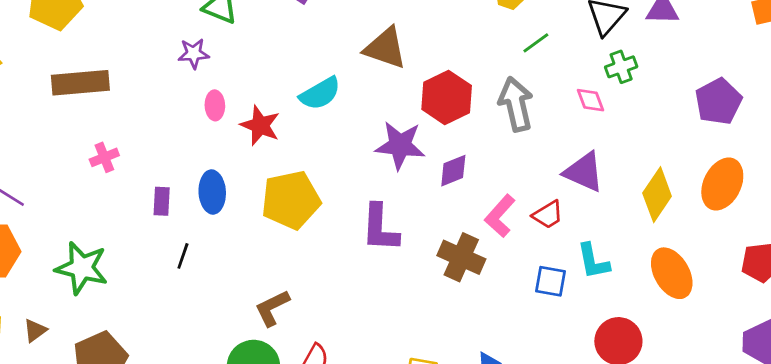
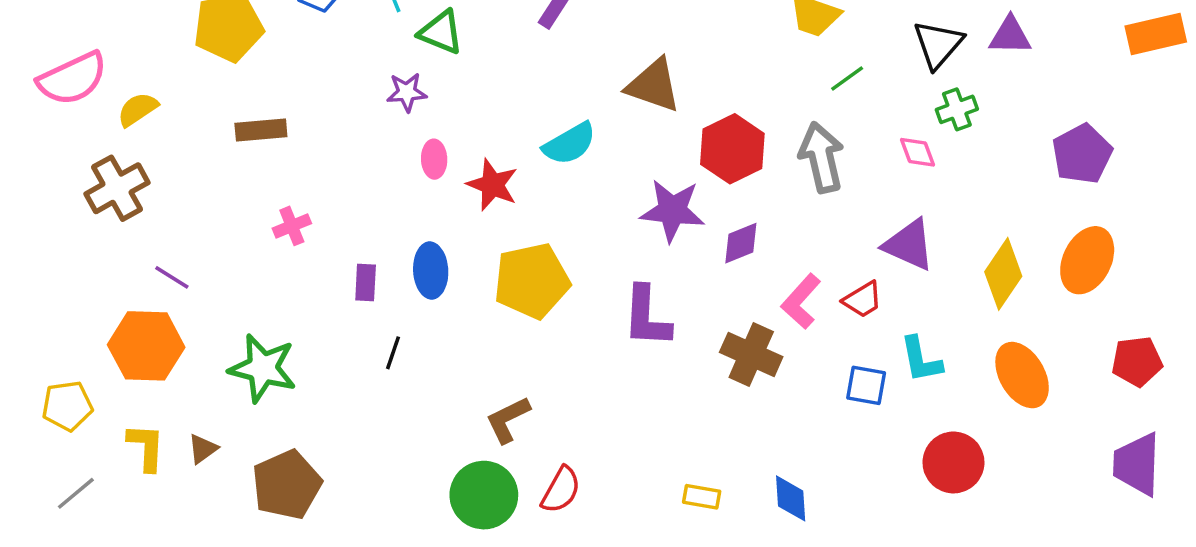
brown rectangle: (80, 83) -> (261, 130), size x0.7

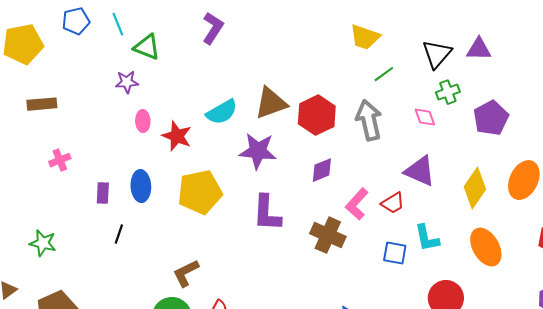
brown triangle: (654, 85) -> (271, 103), moved, turned -39
purple pentagon: (1082, 154) -> (491, 118), moved
purple star: (672, 211) -> (258, 151), moved
green star: (263, 368) -> (43, 243), size x0.7

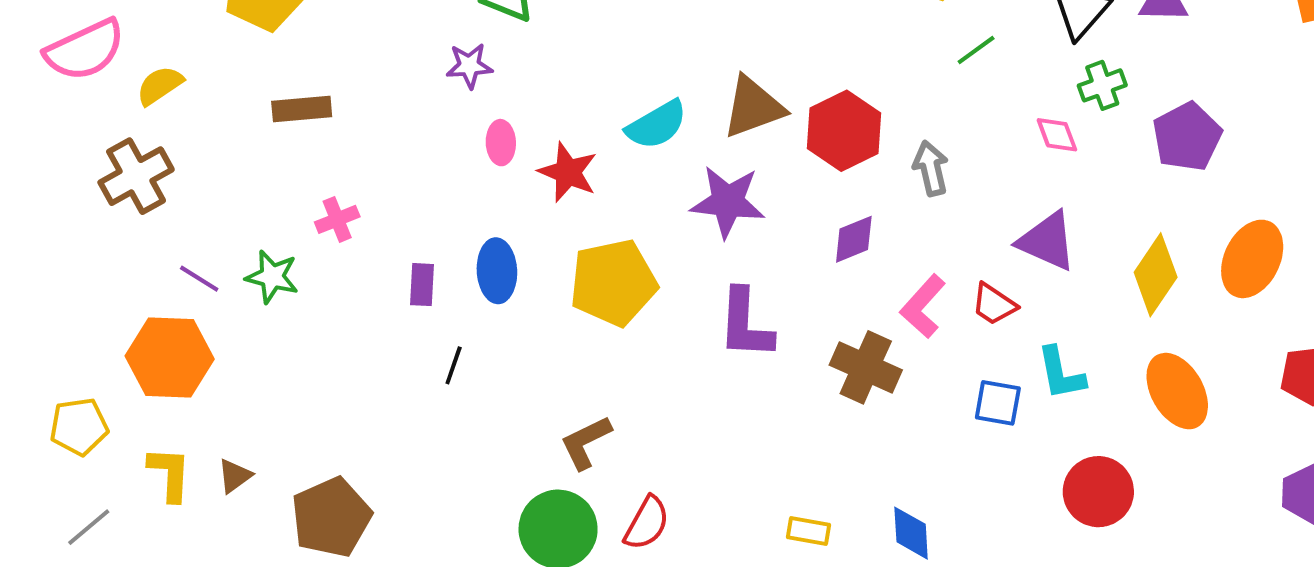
gray arrow: (369, 120) -> (931, 168), moved, size x0.7
red trapezoid: (393, 203) -> (994, 304), turned 65
green star: (43, 243) -> (272, 277), moved

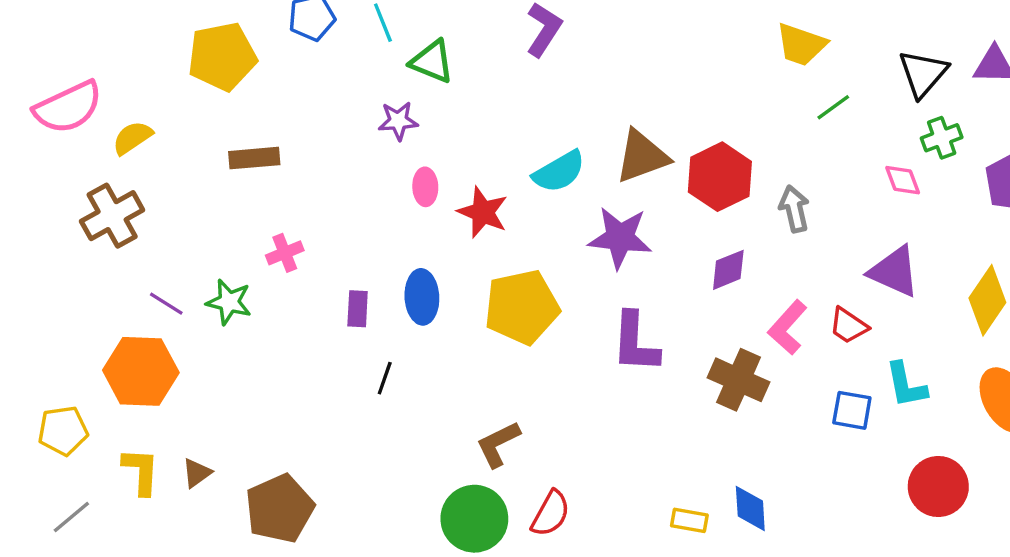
blue diamond: (911, 533) -> (750, 509), moved

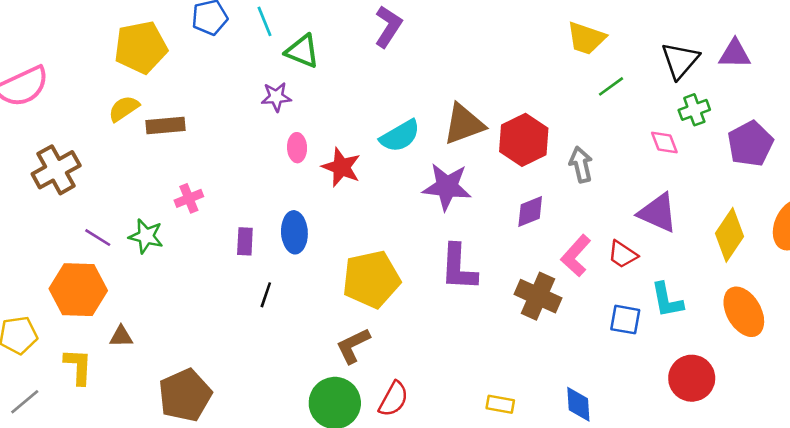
yellow semicircle: (132, 138) -> (124, 109), moved
yellow pentagon: (522, 307) -> (371, 279), moved
brown triangle: (197, 473) -> (121, 337), moved, turned 35
blue diamond: (750, 509) -> (578, 404), moved

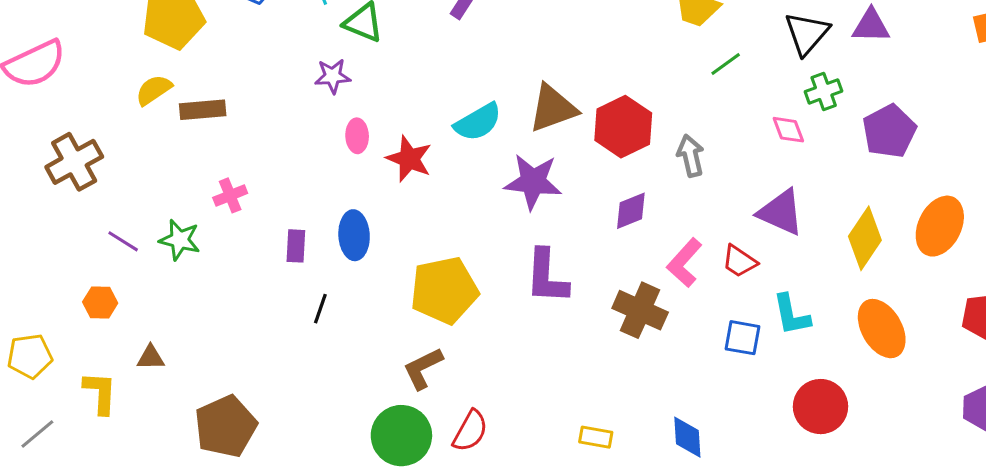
orange hexagon: (78, 290) -> (100, 303), size x0.5

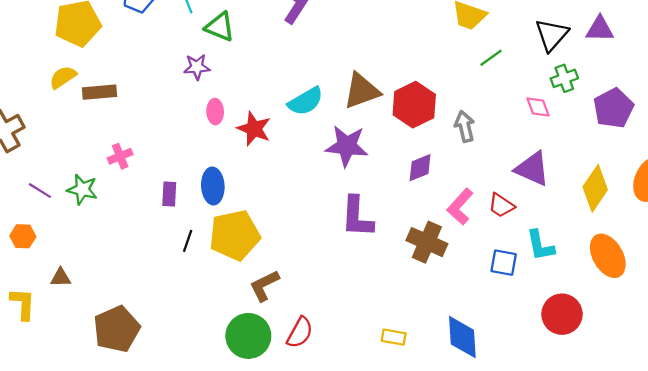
yellow pentagon: (444, 290) -> (235, 235), moved
blue diamond: (687, 437) -> (462, 337), size x1.4

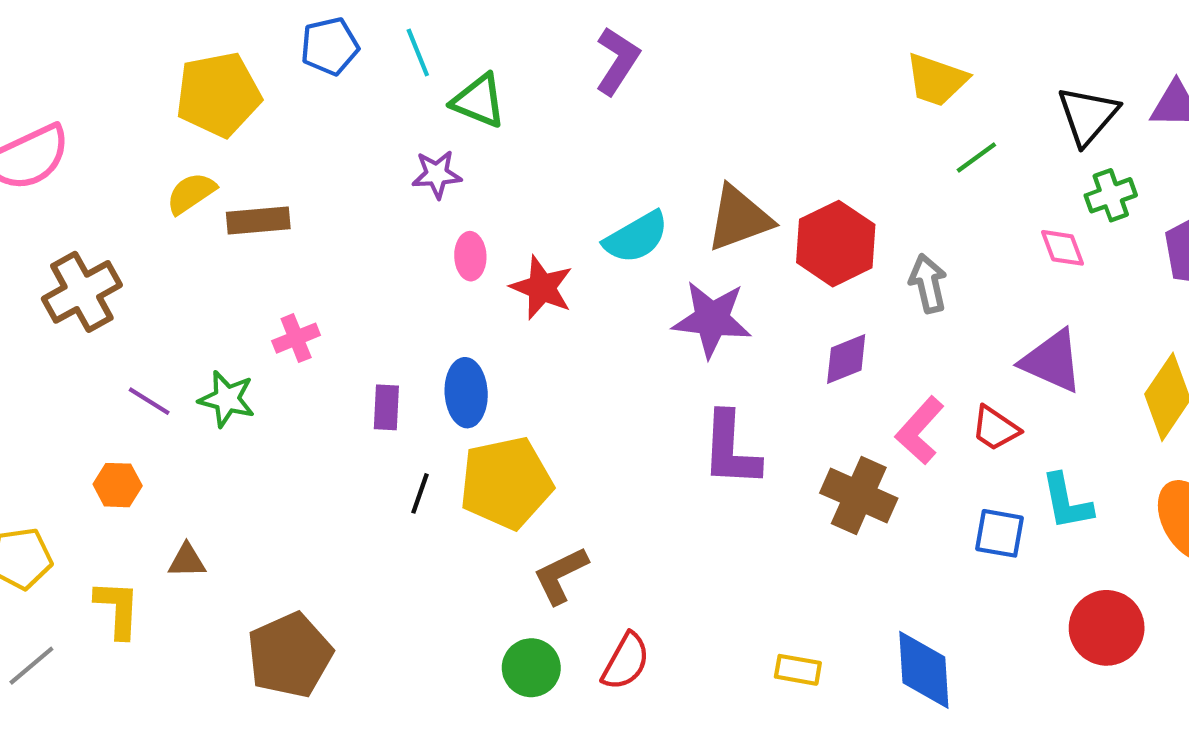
green circle: (248, 336) -> (531, 668), size x0.7

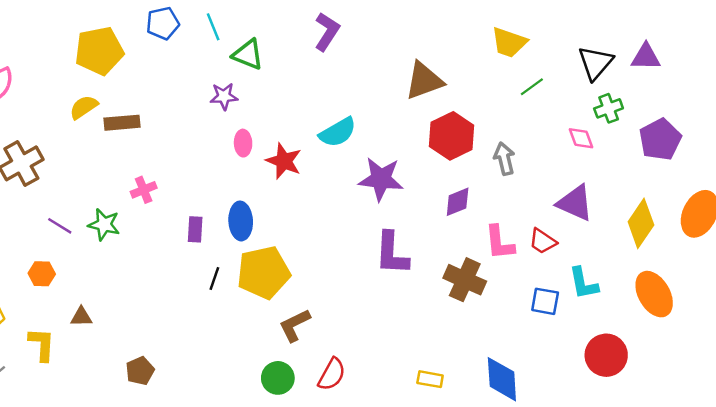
brown triangle: (739, 218) -> (424, 81), moved
pink L-shape: (920, 430) -> (500, 243), turned -48
brown pentagon: (290, 655) -> (140, 371), size x0.6

